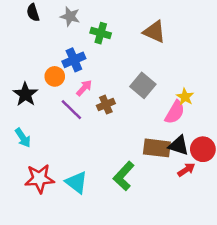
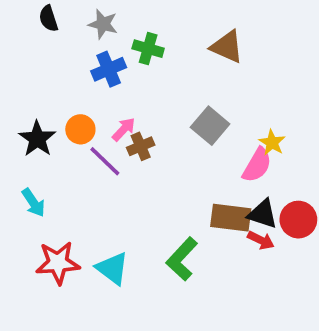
blue cross: (74, 60) -> (109, 69), moved
orange circle: (55, 76) -> (80, 129), moved
brown cross: (106, 105) -> (141, 146), moved
red arrow: (186, 170) -> (261, 240), moved, turned 60

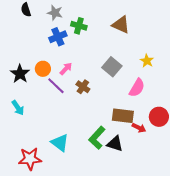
yellow star: (272, 143) -> (147, 61), moved
brown cross: (141, 146) -> (83, 87), moved, turned -32
black triangle: (263, 214) -> (115, 144), moved
red star: (58, 263) -> (30, 159), moved

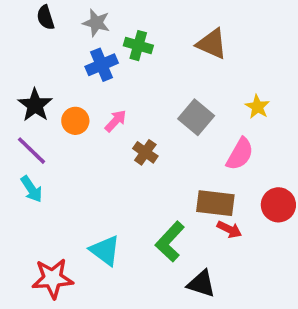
black star: (20, 74) -> (35, 105), moved
purple line: (56, 86) -> (32, 151), moved
red arrow: (139, 128) -> (229, 229), moved
black triangle: (115, 144) -> (201, 284), moved

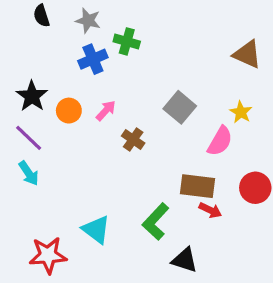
brown triangle: (212, 44) -> (247, 54), moved
yellow star: (257, 107) -> (241, 112), moved

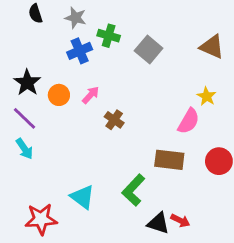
gray square: (180, 107) -> (149, 49), moved
red arrow: (210, 210) -> (180, 220), moved

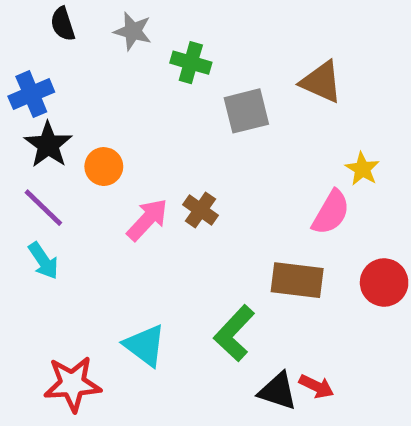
brown triangle: (212, 47) -> (321, 82), moved
gray square: (149, 49) -> (246, 111), moved, turned 36
blue cross: (80, 51) -> (31, 94), moved
pink arrow: (91, 95) -> (147, 220), moved, size x1.4

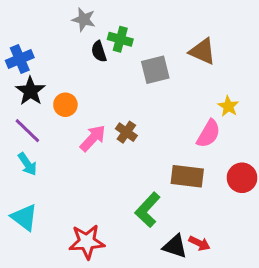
black semicircle: (63, 24) -> (99, 51), moved
cyan triangle: (145, 345) -> (24, 217), moved
red star: (72, 384) -> (87, 242), moved

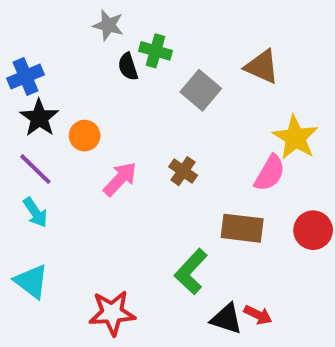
gray square: (155, 70) -> (201, 90), turned -36
yellow star: (228, 106) -> (295, 138), size x1.6
brown cross: (126, 132) -> (183, 171), moved

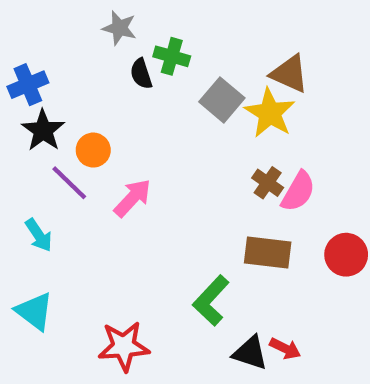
yellow star: (295, 138) -> (270, 113), moved
purple line: (35, 169) -> (69, 183), moved
brown cross: (183, 171) -> (268, 183), moved

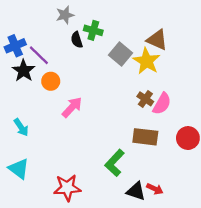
gray star: (119, 28) -> (65, 15), turned -30
purple line: (69, 183) -> (39, 55), moved

